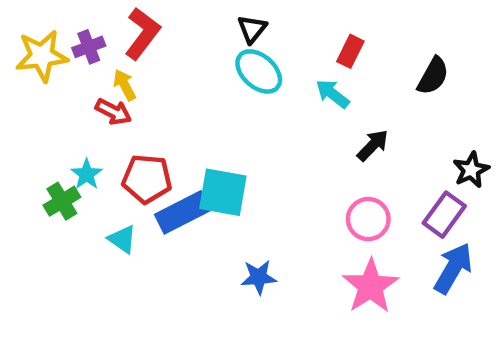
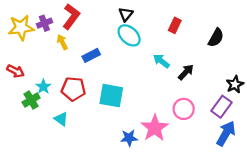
cyan arrow: (332, 94) -> (161, 61), moved
red arrow: (113, 112) -> (15, 71), moved
blue rectangle: (183, 212) -> (91, 55), moved, size x0.7
pink star: (370, 286) -> (155, 128), moved

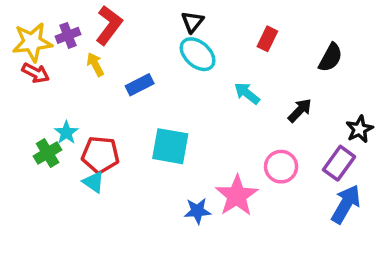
red arrow: (15, 71) -> (36, 73), moved
black arrow: (186, 72) -> (300, 110), moved
red pentagon: (73, 89) -> (100, 155), moved

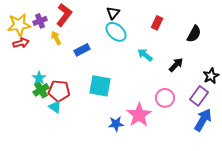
red arrow: (36, 73) -> (21, 43), turned -42
green cross: (48, 153) -> (41, 90), moved

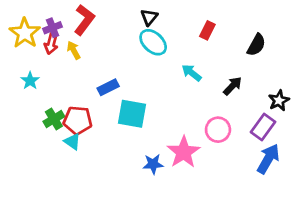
yellow star: (19, 25) -> (25, 33), turned -30
red arrow: (21, 43) -> (51, 44), moved, turned 119
blue rectangle: (82, 50) -> (108, 87), moved
cyan star: (39, 78) -> (30, 81), moved

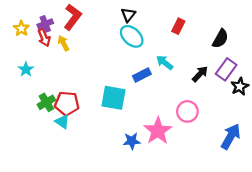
yellow star: (25, 33) -> (21, 28), size x0.6
red arrow: (51, 44) -> (44, 38), turned -36
blue rectangle: (108, 87) -> (142, 75), moved
purple rectangle: (263, 127) -> (226, 69), moved

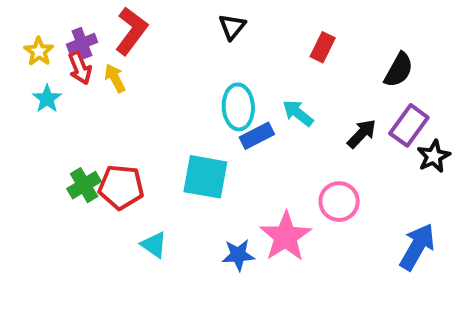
cyan ellipse: (132, 36) -> (238, 107), moved, turned 45
cyan star: (26, 69) -> (47, 99), moved
cyan triangle: (62, 122) -> (154, 245), moved

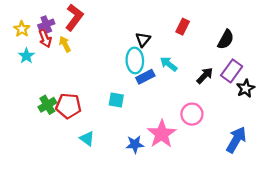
black triangle: (232, 27) -> (143, 39), moved
cyan square: (205, 177) -> (116, 100), size x0.6

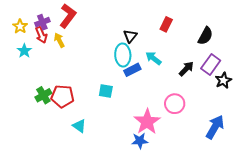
blue star: (135, 144) -> (140, 141), moved

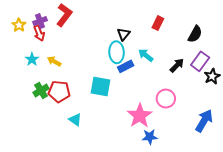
yellow arrow: (59, 40) -> (54, 61), moved, turned -32
cyan star: (24, 51) -> (32, 59), moved
cyan square: (106, 91) -> (100, 86), size x1.5
blue star: (140, 141) -> (150, 137), moved

